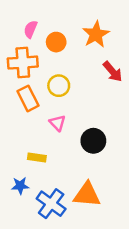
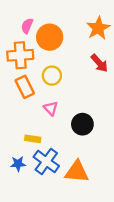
orange star: (96, 34) -> (98, 28), moved
orange circle: (56, 42) -> (50, 37), size x1.5
blue cross: (51, 204) -> (46, 161), moved

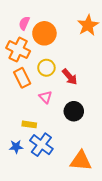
orange cross: (20, 55) -> (18, 50), turned 30
red arrow: (99, 63) -> (70, 77), moved
orange triangle: (77, 172) -> (81, 161), moved

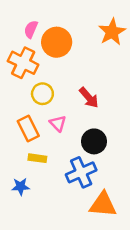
yellow circle: (46, 68) -> (42, 94), moved
orange rectangle: (22, 78) -> (28, 129), moved
blue cross: (41, 145) -> (81, 172), moved, turned 30

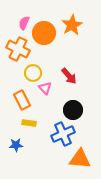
orange star: (112, 32) -> (72, 25), moved
pink triangle: (58, 123) -> (45, 88), moved

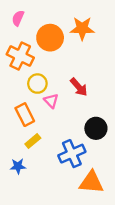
pink semicircle: (24, 23) -> (18, 18), moved
orange star: (72, 25) -> (82, 28), turned 30
black circle: (73, 110) -> (96, 128), moved
yellow rectangle: (29, 123) -> (33, 141), turned -48

